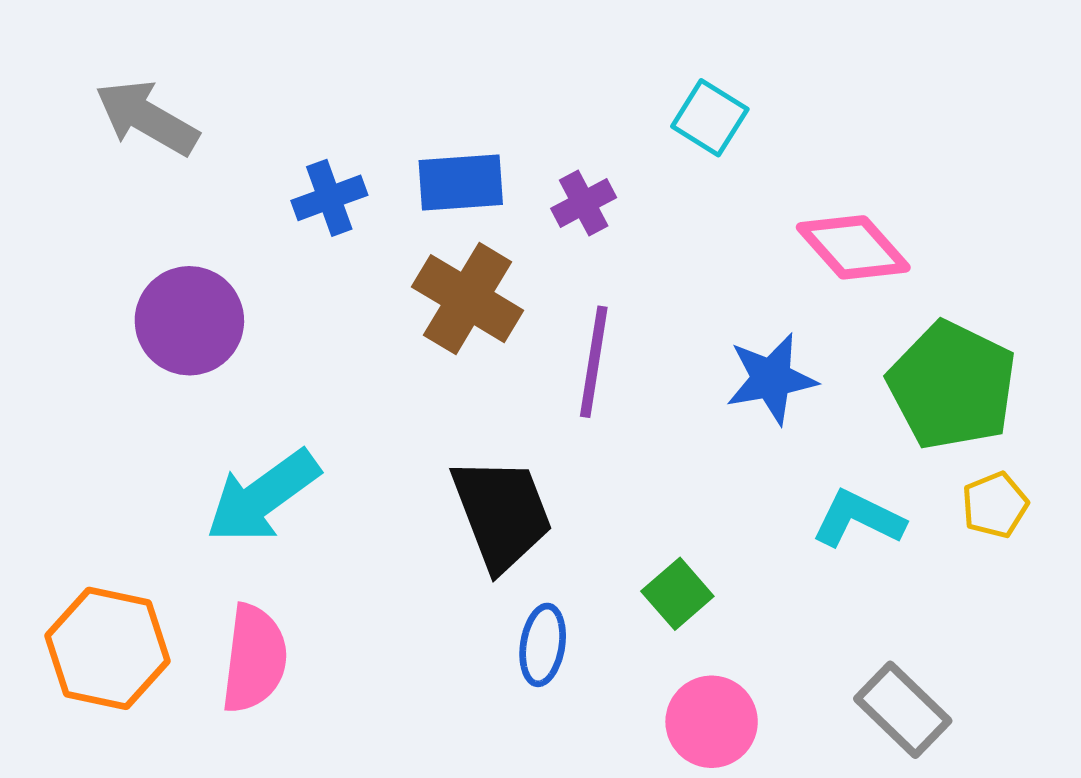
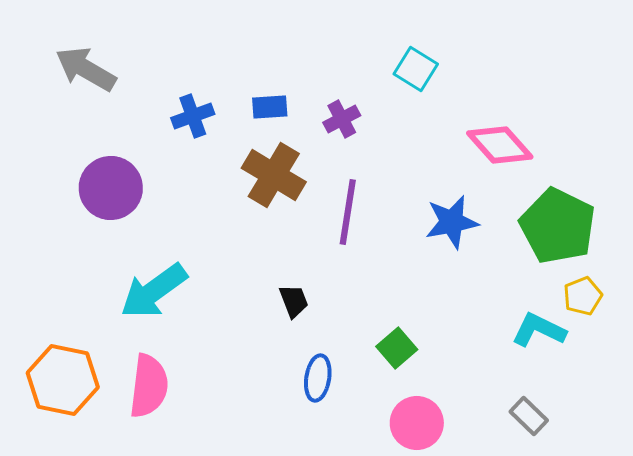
blue rectangle: (461, 183) -> (270, 107), size x0.7
black trapezoid: (502, 514) -> (294, 301), size x0.5
cyan L-shape: (858, 519) -> (539, 330), moved
gray rectangle: (903, 710) -> (529, 416), size x0.7

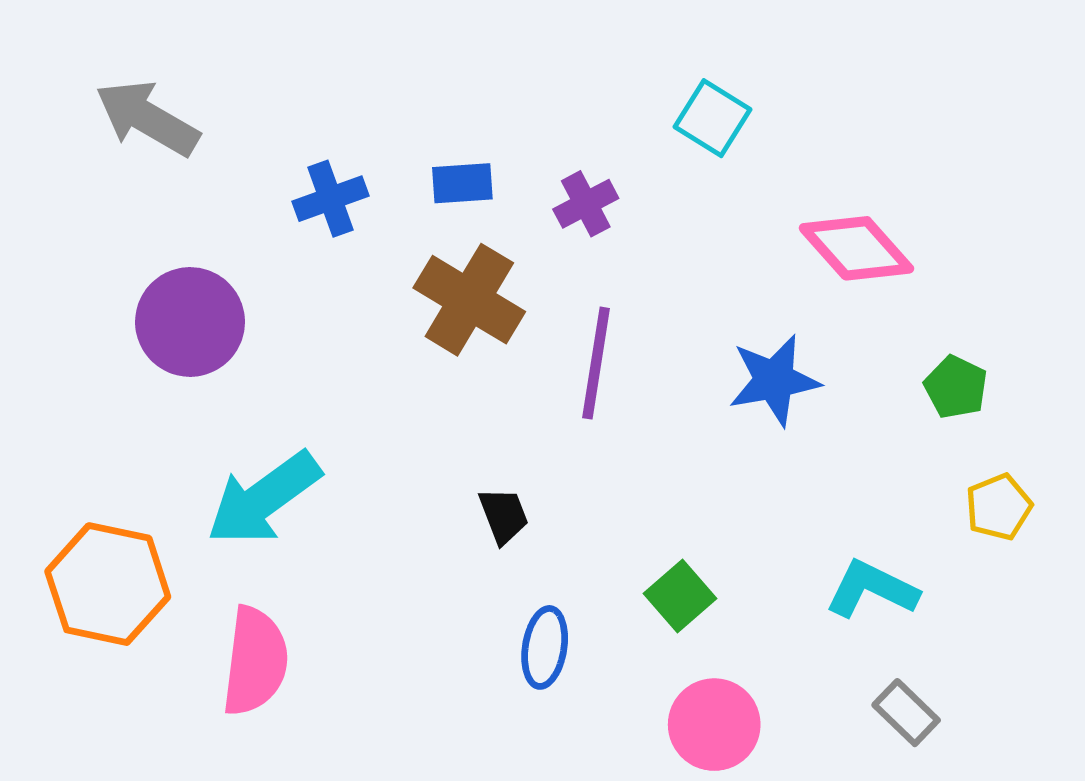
green pentagon: (558, 226) -> (956, 387), size x0.5
cyan L-shape: (539, 330) -> (872, 589), moved
orange hexagon: (63, 380) -> (108, 584), moved

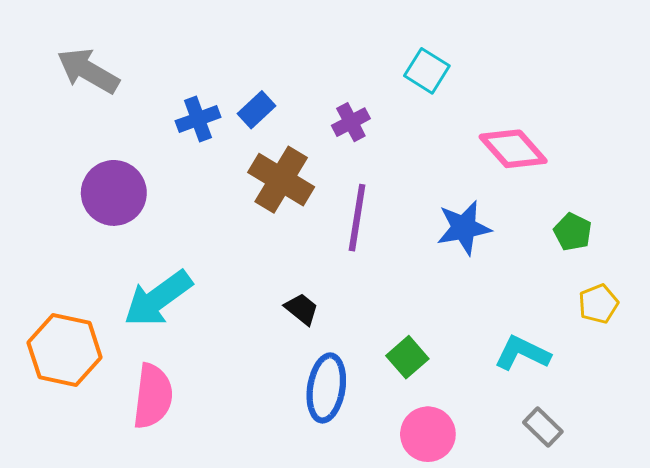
blue rectangle: (462, 183) -> (256, 110), moved, turned -39
black trapezoid: (504, 516) -> (302, 309), turned -30
blue ellipse: (545, 647) -> (326, 388), size x1.4

